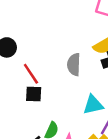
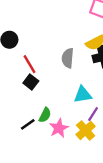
black square: (34, 94) -> (31, 82), turned 32

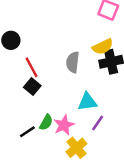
pink star: (59, 128) -> (64, 125), moved
yellow cross: (86, 130) -> (76, 148), moved

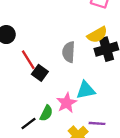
black square: (32, 86) -> (40, 73), moved
purple line: (98, 123) -> (97, 123), moved, turned 63
pink star: (64, 125) -> (67, 103), moved

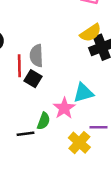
gray semicircle: (69, 52) -> (36, 56), moved
red line: (28, 60) -> (19, 66), turned 36
black line: (28, 124) -> (25, 134), turned 35

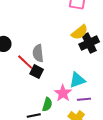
red line: (19, 66) -> (25, 62), turned -42
purple line: (99, 127) -> (84, 99), moved

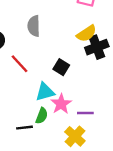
gray semicircle: (38, 53) -> (34, 26), moved
black square: (37, 72) -> (61, 67), moved
cyan triangle: (77, 80) -> (45, 92), moved

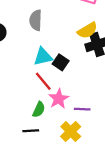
red line: (19, 64) -> (43, 81), moved
cyan triangle: (45, 92) -> (43, 57), moved
black line: (25, 128) -> (31, 131), moved

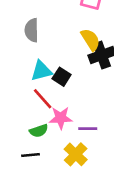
yellow semicircle: (87, 30) -> (90, 40), turned -90
pink star: (59, 99) -> (61, 118), turned 30
green semicircle: (39, 109) -> (39, 131), turned 49

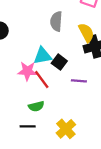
gray semicircle: (32, 30) -> (56, 21), moved
pink star: (61, 118) -> (27, 71), moved
purple line: (88, 129) -> (79, 81), moved

